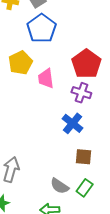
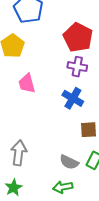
pink trapezoid: (46, 79) -> (27, 83), moved

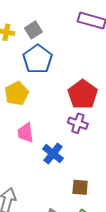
blue cross: (73, 98) -> (53, 154), moved

